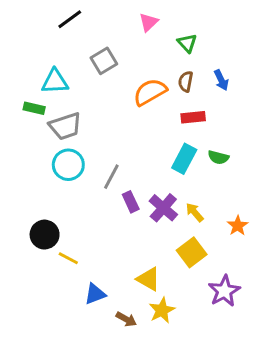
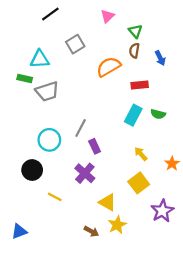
brown semicircle: (186, 82) -> (134, 51), moved
cyan circle: (68, 165) -> (49, 140), moved
purple cross: (163, 208) -> (85, 173), moved
yellow line: (68, 258) -> (55, 197), moved
blue triangle: (95, 294) -> (19, 231), moved

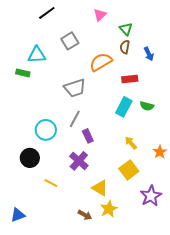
gray trapezoid: (47, 91) -> (75, 88), moved

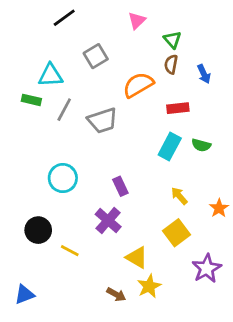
gray line: (75, 119) -> (64, 110), moved
black circle: (30, 158) -> (38, 230), moved

